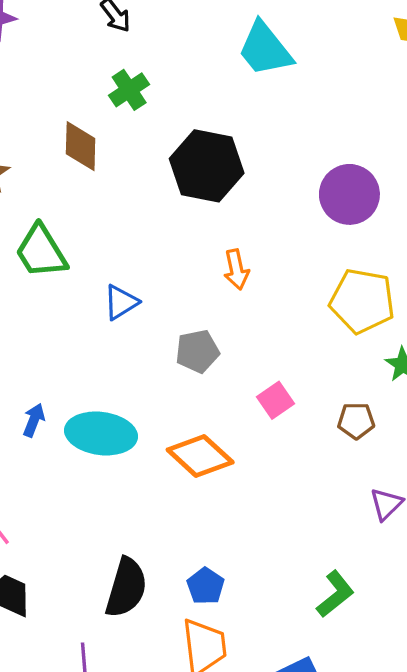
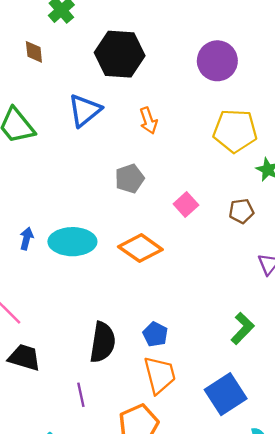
brown diamond: (81, 146) -> (34, 52), size x0.7
blue triangle: (121, 302) -> (85, 110), moved, size x1.4

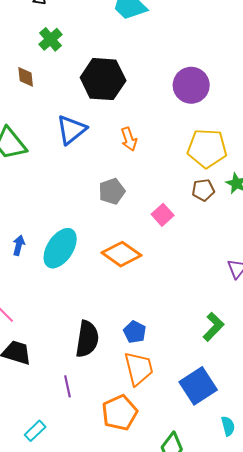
brown pentagon: (241, 211) -> (203, 190), moved
cyan ellipse: (72, 242) -> (60, 248), turned -57

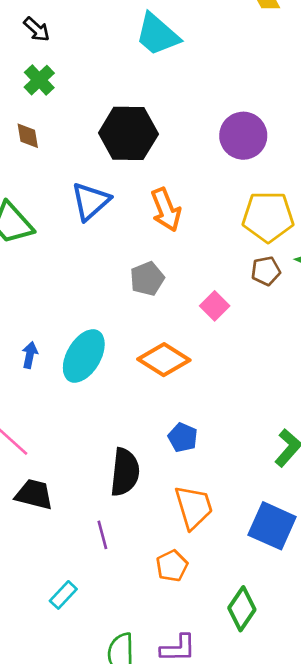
green cross: (51, 39) -> (39, 80), moved
orange arrow: (129, 139) -> (166, 210), size x1.4
blue pentagon: (135, 332) -> (183, 437), moved
blue square: (198, 386) -> (272, 526), turned -30
orange pentagon: (120, 413) -> (172, 566), size x0.7

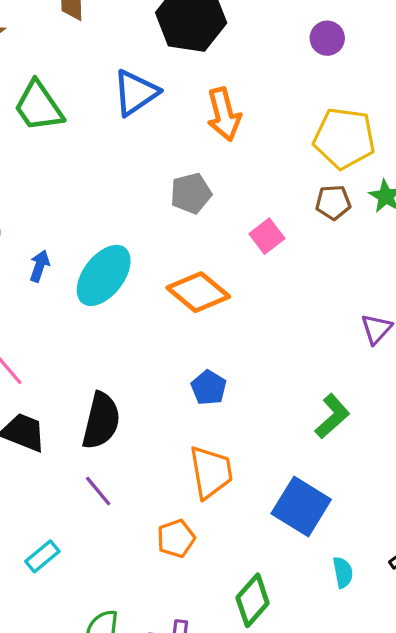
purple circle: (243, 136) -> (327, 38), size x0.6
black semicircle: (125, 472) -> (101, 421), moved
purple line: (102, 535) -> (98, 491), turned -32

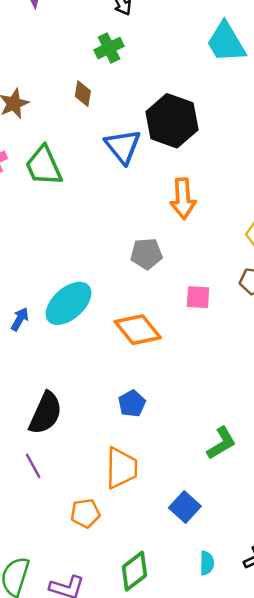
blue triangle: (136, 93) -> (123, 146), moved, turned -45
pink square: (267, 236) -> (198, 297), turned 30
blue arrow: (40, 266) -> (20, 319), moved
blue square: (301, 506) -> (185, 507), size x0.7

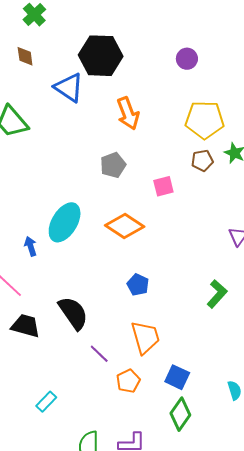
blue arrow: (20, 319) -> (31, 246), turned -30
black semicircle: (46, 413) -> (73, 313), turned -42
purple line: (33, 466) -> (99, 354), moved
blue square: (185, 507) -> (177, 377), moved

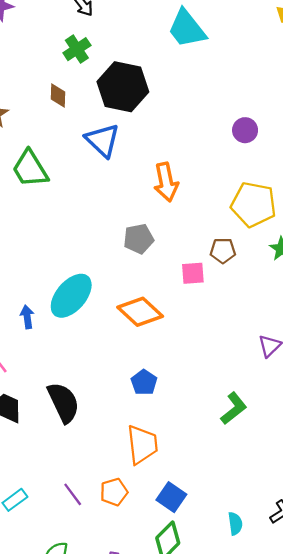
black hexagon: (101, 56) -> (123, 87), moved
brown pentagon: (202, 161) -> (223, 251), moved
purple line: (99, 354) -> (73, 494), moved

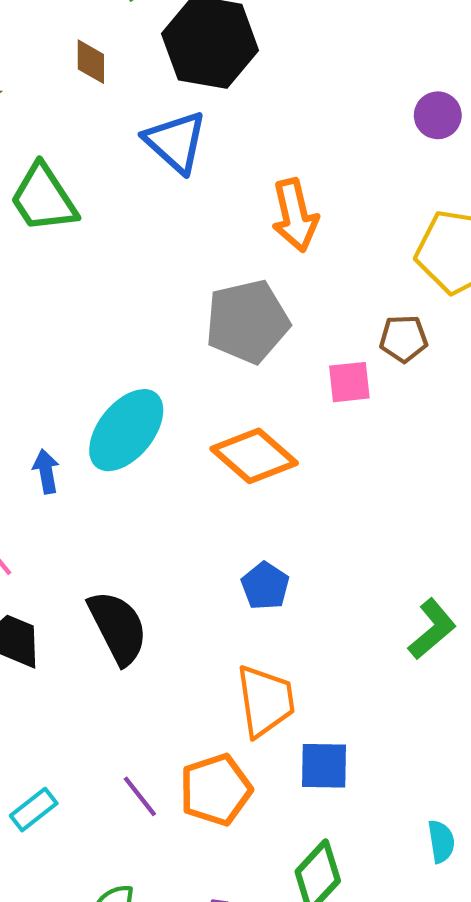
gray pentagon: (139, 239) -> (247, 322), size x1.5
orange pentagon: (114, 492) -> (216, 790), size x1.4
blue square: (171, 497) -> (324, 766), moved, turned -32

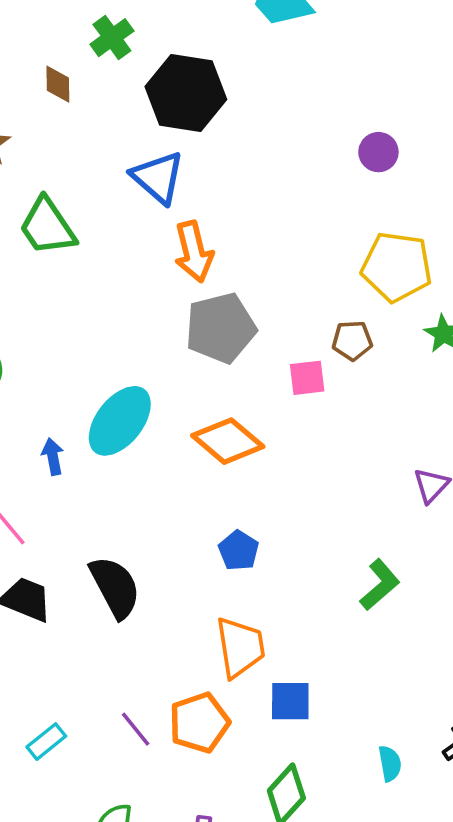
brown diamond: (91, 62) -> (58, 84), moved
orange arrow: (295, 215) -> (194, 252), moved

